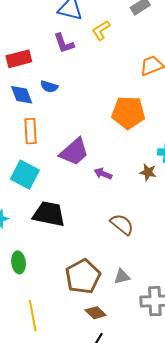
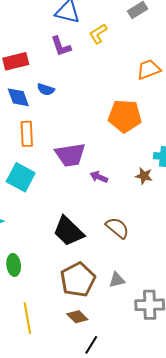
purple trapezoid: (74, 152) -> (70, 155), turned 32
black trapezoid: (49, 214) -> (68, 231), moved, turned -148
brown diamond: (96, 313) -> (77, 317), moved

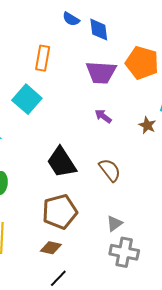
blue diamond: (18, 97) -> (99, 30), moved
purple trapezoid: (70, 155) -> (101, 72), moved
gray triangle: (117, 280) -> (115, 223), moved, turned -36
brown diamond: (77, 317) -> (51, 248), turned -45

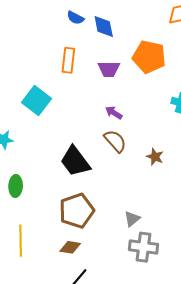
orange rectangle: (43, 58) -> (68, 60), moved
purple trapezoid: (101, 72) -> (109, 69), size x0.7
brown star: (147, 125) -> (155, 157), moved
brown semicircle: (110, 170) -> (115, 141), moved

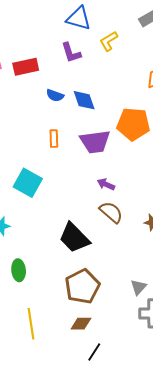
orange rectangle: (68, 60) -> (54, 139), size x0.7
purple trapezoid: (109, 69) -> (95, 142), size x1.4

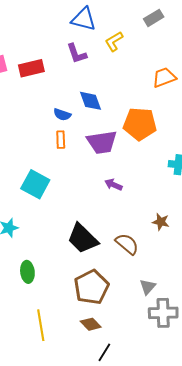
blue semicircle: (55, 95) -> (62, 115), moved
brown semicircle: (111, 212) -> (127, 244), moved
brown diamond: (81, 324) -> (91, 324), turned 45

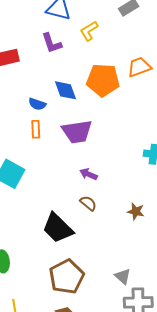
orange pentagon: (140, 124) -> (103, 80), moved
brown semicircle: (127, 244) -> (88, 203), moved, size x0.7
gray triangle: (148, 287) -> (123, 276), turned -30

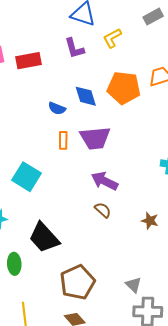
orange rectangle: (36, 129) -> (63, 140), moved
purple arrow: (89, 174) -> (105, 181), size x1.5
black trapezoid: (58, 228) -> (44, 238), moved

